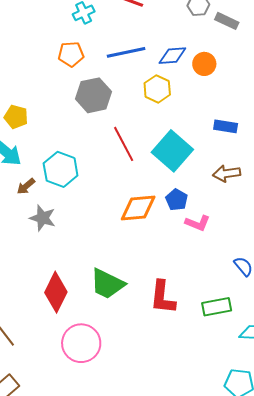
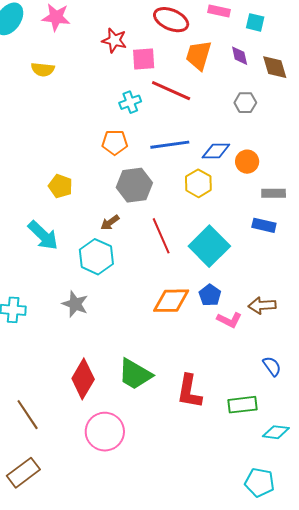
gray rectangle: (227, 21) -> (274, 193), moved, turned -30
yellow pentagon: (16, 117) -> (60, 186), moved
brown arrow: (227, 173) -> (262, 305), moved
brown arrow: (26, 186) -> (110, 222), moved

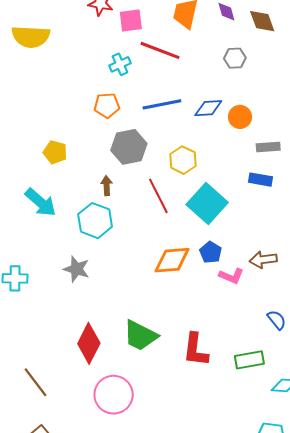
yellow semicircle: (43, 69) -> (31, 37), size x1.6
yellow hexagon: (198, 183) -> (183, 160), moved
brown arrow: (110, 222) -> (107, 186), turned 126

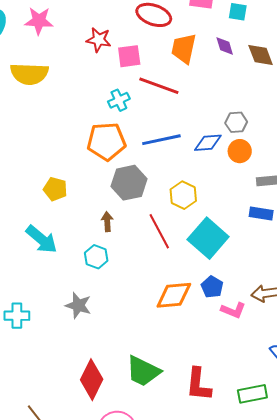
gray hexagon: (235, 58) -> (236, 122), moved
orange pentagon: (107, 105) -> (106, 141), size x1.5
cyan hexagon: (95, 221) -> (96, 257), size x0.7

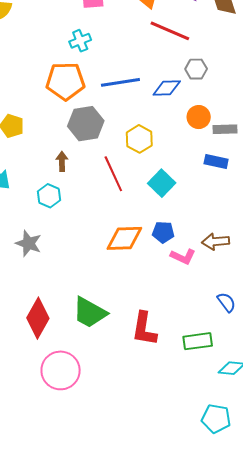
red line: (159, 86) -> (170, 31), moved
orange circle: (240, 151) -> (199, 117), moved
cyan square: (208, 238) -> (162, 183), size x0.7
blue pentagon: (212, 287) -> (163, 232), turned -30

